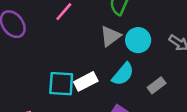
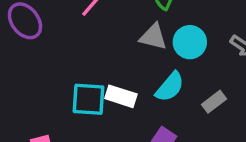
gray triangle: (110, 36) -> (153, 37), turned 50
white rectangle: (86, 81) -> (121, 96), turned 45

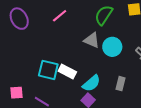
cyan semicircle: (170, 87) -> (91, 83), moved
gray rectangle: (214, 102) -> (121, 84), turned -48

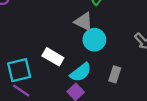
cyan circle: (112, 47) -> (94, 40), moved
cyan square: (48, 70) -> (19, 70), moved, turned -30

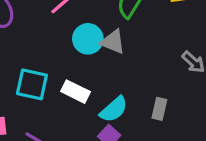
cyan circle: (94, 40) -> (88, 39), moved
cyan square: (19, 70) -> (32, 84), moved, turned 30

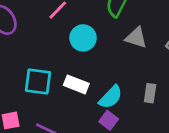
gray triangle: (113, 42) -> (136, 38), moved

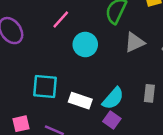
gray triangle: (136, 38) -> (135, 42), turned -40
white rectangle: (76, 84) -> (80, 101), moved

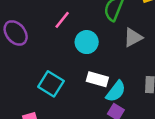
cyan square: (45, 87) -> (51, 84), turned 30
white rectangle: (80, 101) -> (97, 79), moved

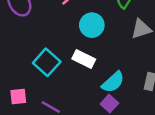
white rectangle: (97, 79) -> (84, 59), moved

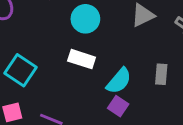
cyan square: (47, 62) -> (20, 70), moved

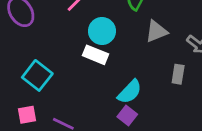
white rectangle: (82, 59) -> (95, 55), moved
gray rectangle: (161, 74) -> (178, 74), moved

